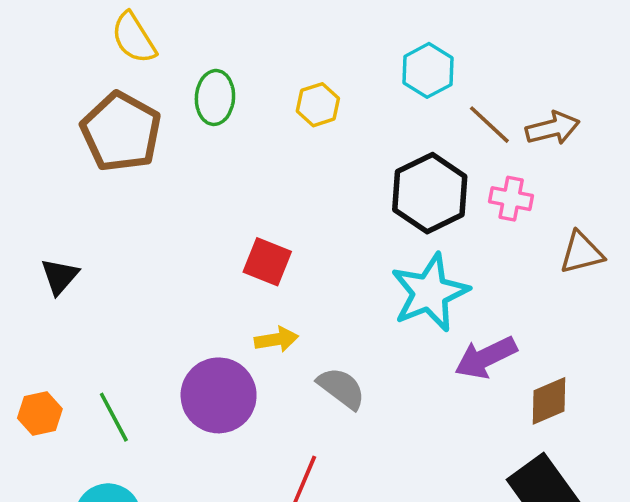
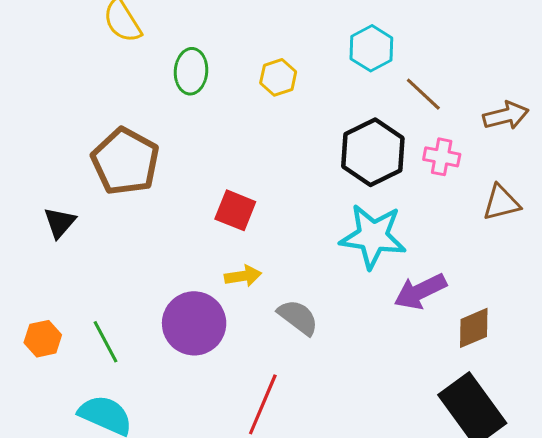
brown arrow: (553, 128) -> (506, 116), moved
brown pentagon: (121, 132) -> (125, 161), moved
cyan star: (430, 292) -> (373, 236), turned 30

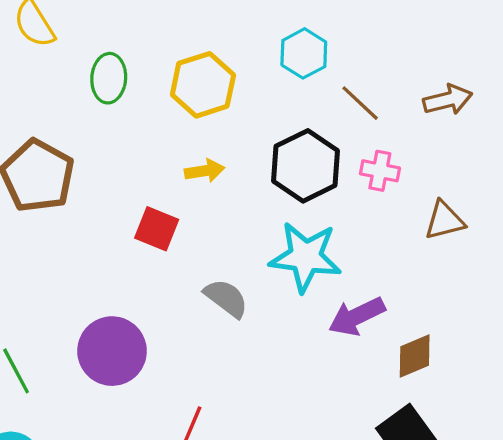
yellow hexagon: (278, 77) -> (203, 85), size x1.6
brown arrow: (506, 116) -> (448, 100), moved
yellow arrow: (243, 276) -> (205, 171), moved
gray semicircle: (298, 317) -> (226, 298), moved

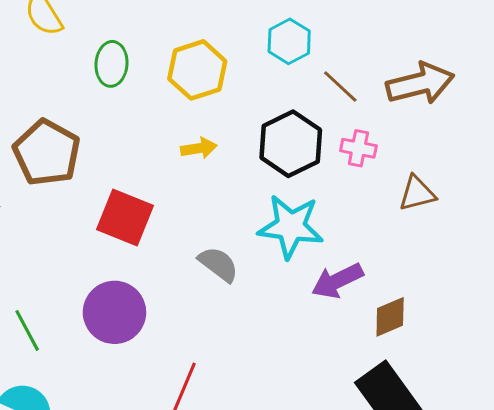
brown arrow: (448, 100) -> (420, 83), size x1.5
red square: (157, 229) -> (125, 217), moved, size x1.4

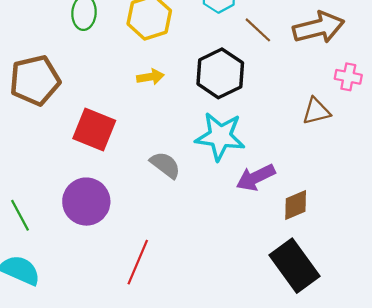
pink cross: (358, 148) -> (348, 77), moved
brown pentagon: (47, 153) -> (35, 80), turned 30

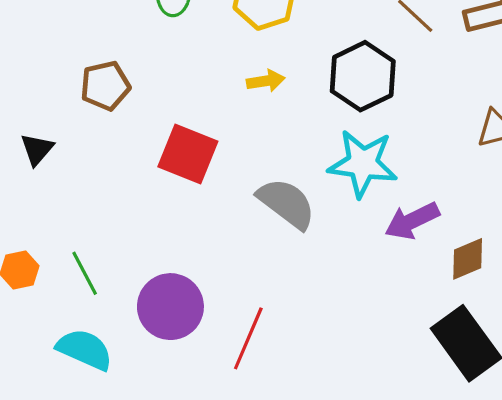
brown pentagon: (35, 80) -> (105, 86), size x0.7
gray semicircle: (165, 165) -> (286, 203), size x1.4
purple circle: (86, 202) -> (170, 307), moved

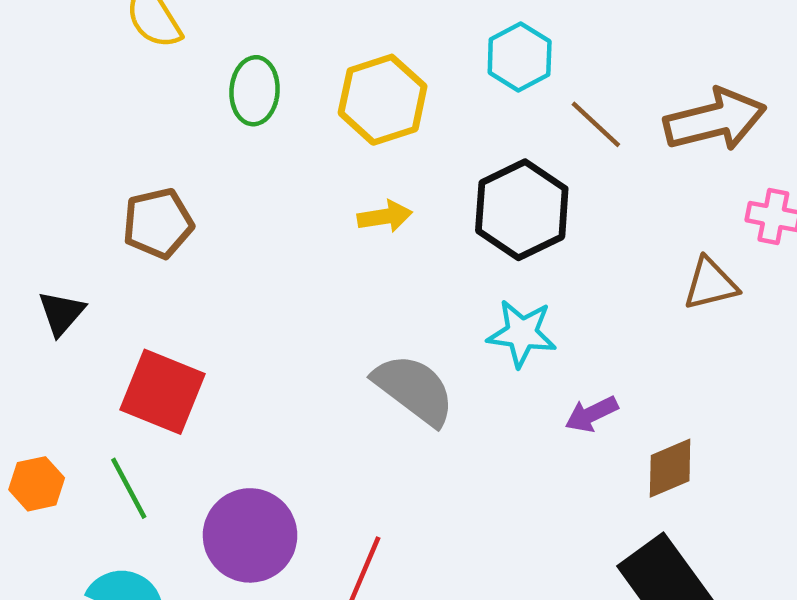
red square: (188, 154) -> (162, 392), moved
cyan star: (363, 164) -> (522, 333), size x0.7
purple arrow: (412, 221) -> (591, 414), size x0.7

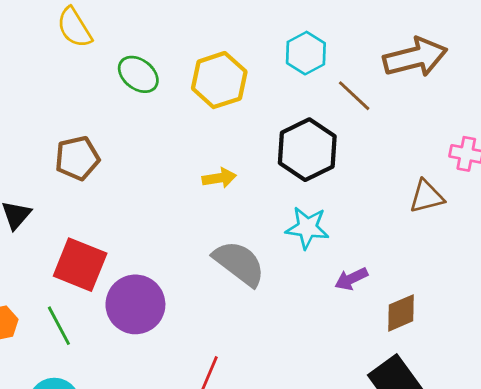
green ellipse: (255, 91) -> (138, 74), turned -57
brown arrow: (715, 120) -> (415, 57), moved
yellow arrow: (385, 216) -> (219, 178), moved
purple circle: (250, 535) -> (135, 304), moved

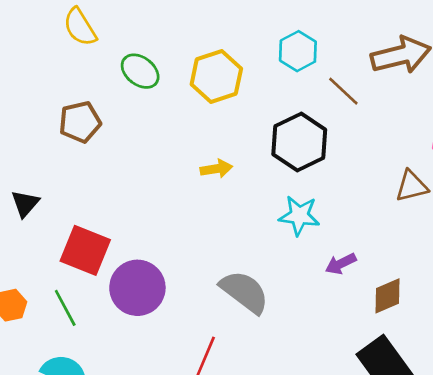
brown pentagon: (77, 158) -> (80, 122), moved
gray semicircle: (239, 263) -> (244, 292), moved

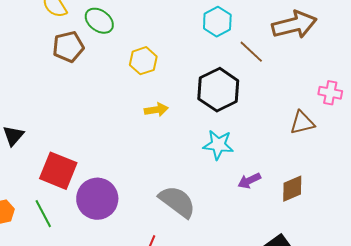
green ellipse: (140, 71) -> (99, 21), moved
yellow hexagon: (216, 76) -> (143, 61), moved, size x0.7
brown pentagon: (80, 122) -> (68, 47), moved
brown diamond: (388, 296) -> (292, 189), moved

